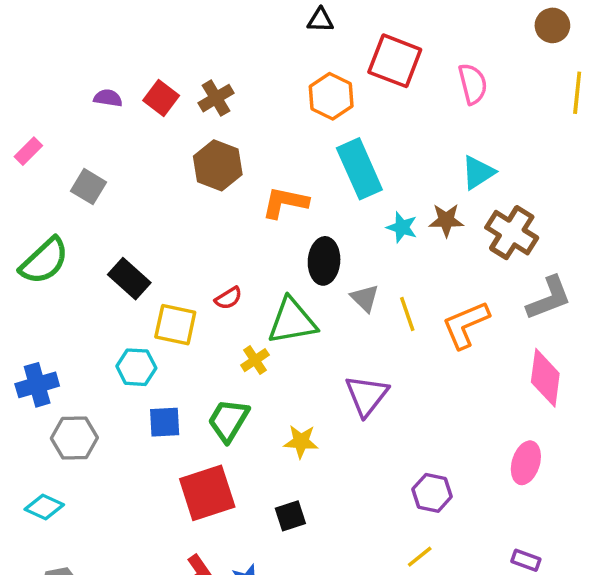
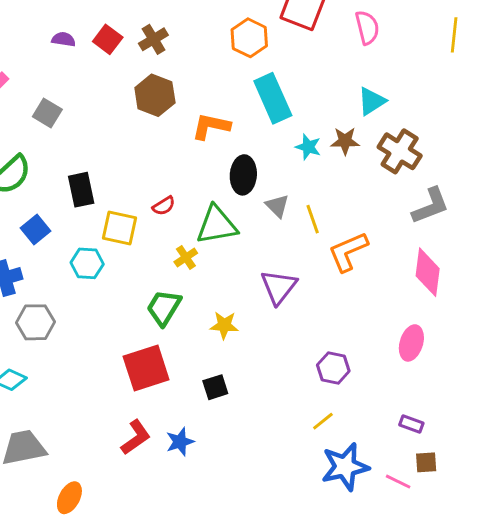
black rectangle: (129, 279) -> (81, 190), turned 36
orange L-shape: (466, 325) -> (348, 252), moved
blue square: (165, 422) -> (36, 229), moved, turned -36

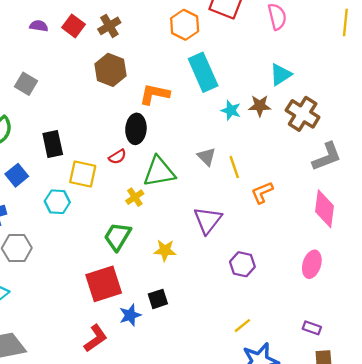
black ellipse: (243, 175) -> (136, 129), moved
orange L-shape: (348, 252) -> (262, 193), size x0.7
purple hexagon: (333, 368) -> (242, 264), moved
blue star: (180, 442) -> (130, 315), moved

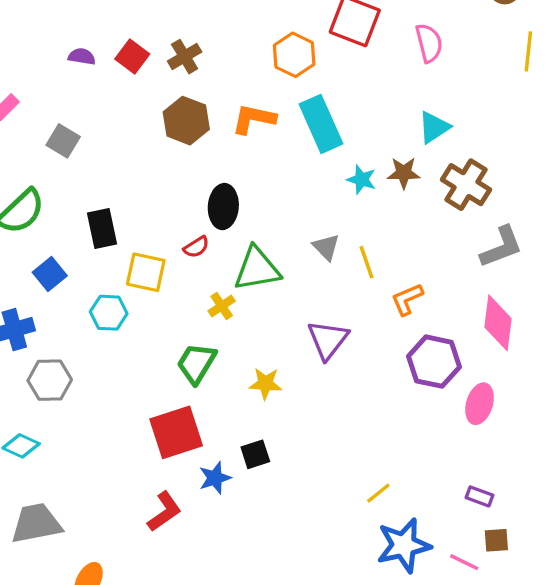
orange L-shape: (154, 94) -> (254, 119), moved
purple hexagon: (242, 264) -> (434, 362), moved, size x1.4

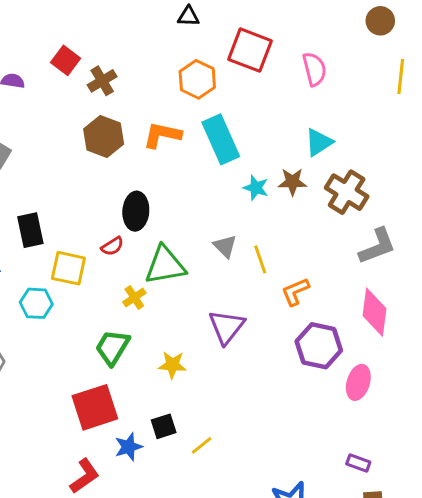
red square: (132, 57) -> (66, 60), moved
yellow line: (378, 493) -> (202, 445), moved

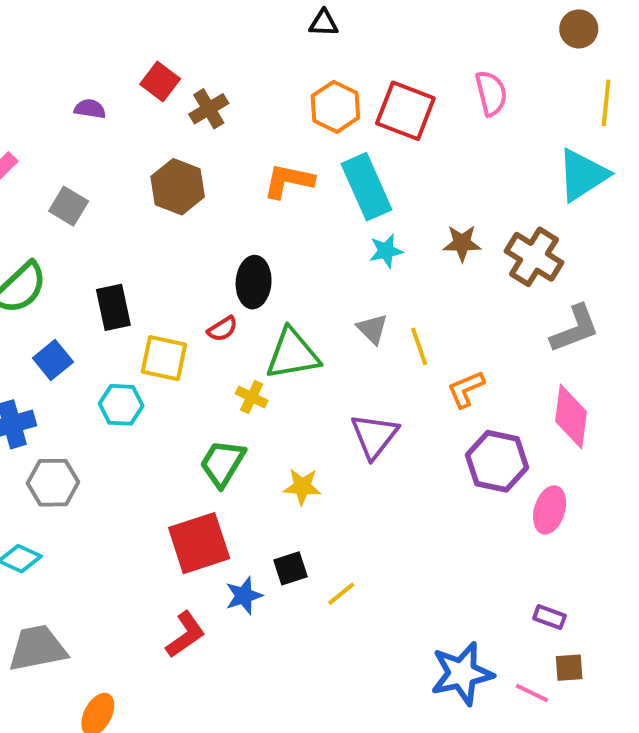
red square: (250, 50) -> (405, 111), moved
brown hexagon: (104, 136) -> (178, 187), moved
cyan triangle: (319, 142) -> (583, 175), moved, size x1.4
cyan star: (256, 188) -> (386, 251), moved, turned -30
yellow cross: (134, 297) -> (252, 397), turned -30

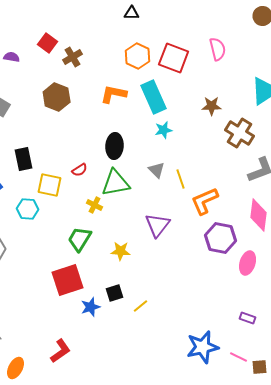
brown star: (462, 243) -> (212, 106), moved
black ellipse: (254, 282) -> (115, 146), moved
orange L-shape: (466, 389) -> (205, 201), size x1.4
red L-shape: (185, 635) -> (61, 351), moved
brown square: (569, 668) -> (260, 367), moved

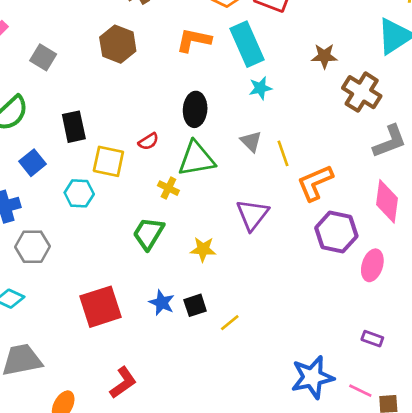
red square: (68, 280) -> (100, 307), moved
blue star: (91, 307) -> (162, 303), moved, turned -30

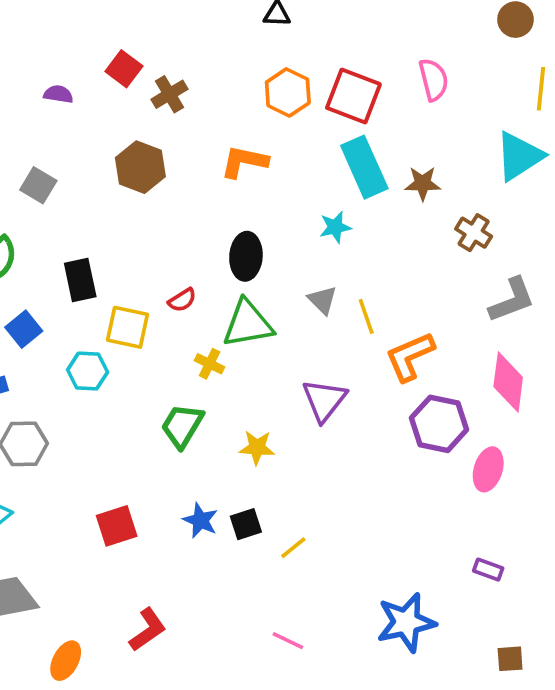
cyan rectangle: (247, 44) -> (364, 167), moved
brown cross: (362, 92) -> (474, 233), size x0.7
red square: (100, 307) -> (117, 526), size x0.7
pink line: (360, 391) -> (288, 641), moved

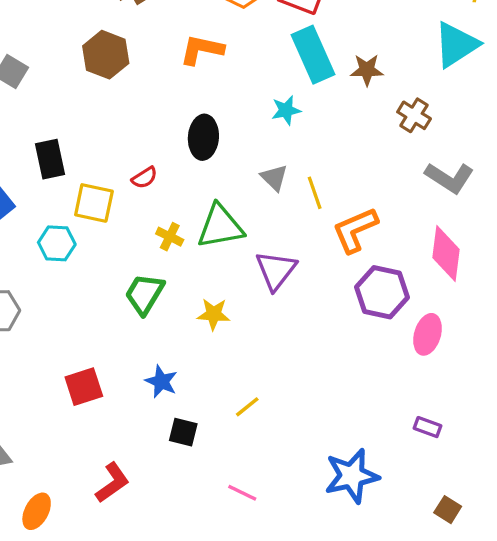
gray L-shape: (512, 300) -> (449, 178), turned 54
green triangle: (248, 324) -> (220, 227), moved
black square: (246, 524) -> (183, 432), moved, turned 32
brown square: (510, 659) -> (448, 510), turned 36

